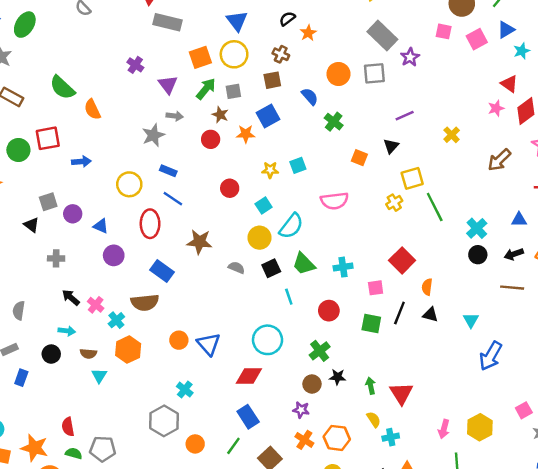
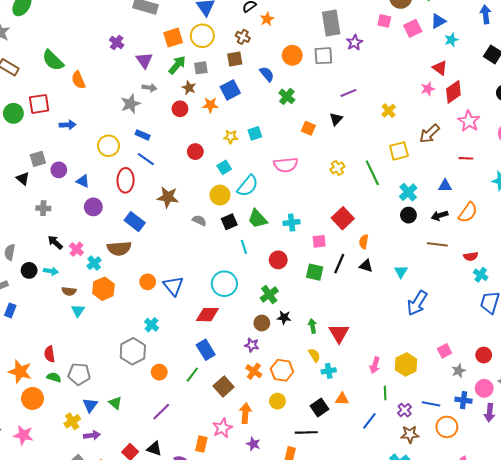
gray rectangle: (382, 35) -> (331, 23), turned 35
yellow square: (412, 178) -> (399, 151), moved
black circle: (51, 354) -> (29, 270), moved

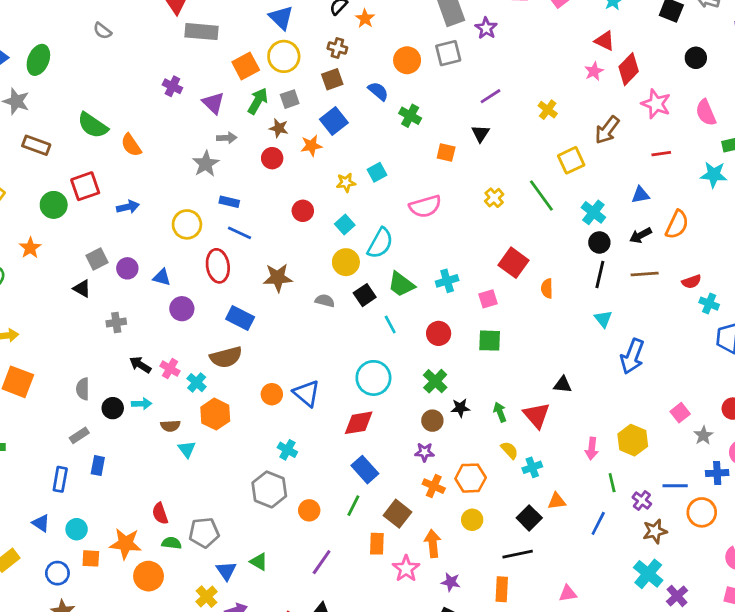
black line: (339, 264) -> (600, 275), moved
black triangle: (366, 266) -> (563, 385), moved
orange rectangle: (201, 444) -> (377, 544), moved

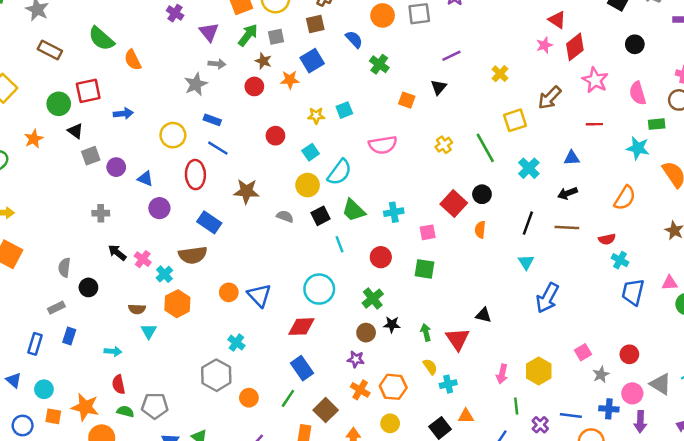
orange semicircle: (677, 225) -> (625, 198), moved
black circle: (599, 242) -> (482, 194), moved
black triangle: (82, 288) -> (75, 131), moved
cyan arrow: (142, 404) -> (113, 351), moved

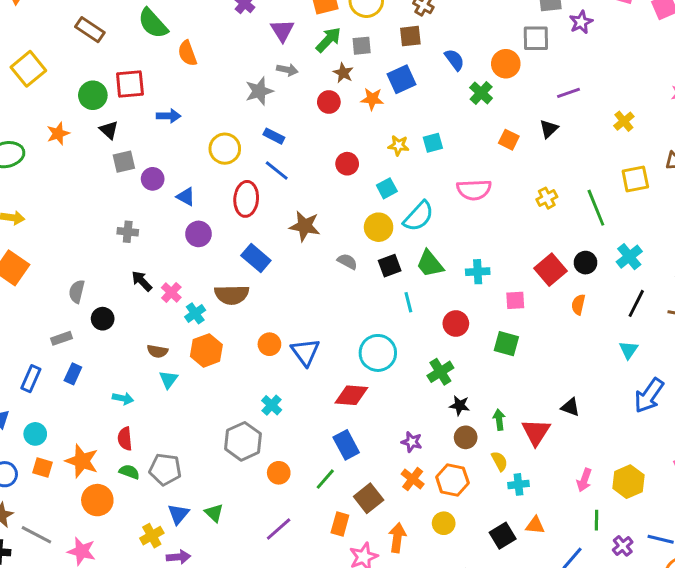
orange circle: (383, 15) -> (506, 64), moved
cyan cross: (529, 168) -> (629, 257), moved
brown circle: (366, 333) -> (466, 437), moved

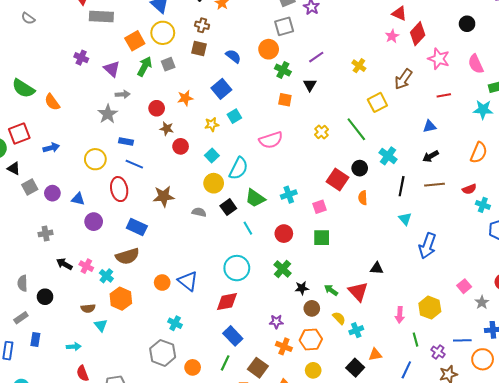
brown square: (410, 36) -> (199, 48), turned 35
brown star: (343, 73) -> (167, 129), moved
blue square: (402, 79) -> (221, 89), moved
green cross: (481, 93) -> (283, 70), moved
green arrow: (499, 420) -> (331, 290), turned -32

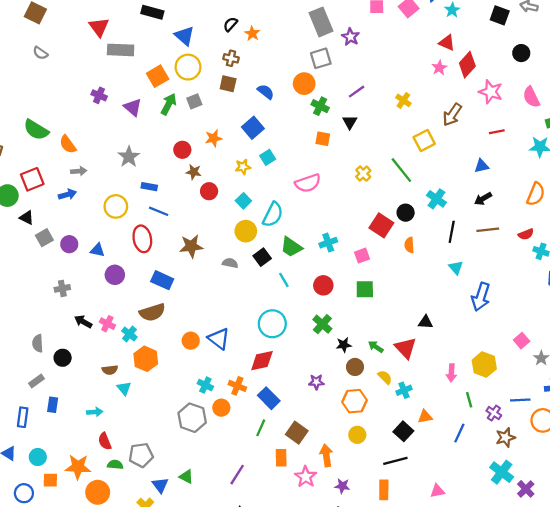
gray arrow: (123, 94) -> (79, 171), moved
orange cross: (284, 346) -> (237, 386), moved
orange circle: (193, 367) -> (221, 408), moved

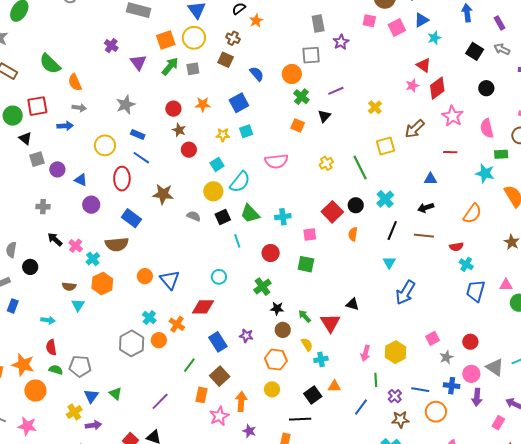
gray rectangle: (321, 22) -> (318, 24), size x0.7
cyan circle: (272, 324) -> (219, 277), size x0.6
blue rectangle: (269, 398) -> (218, 342), moved

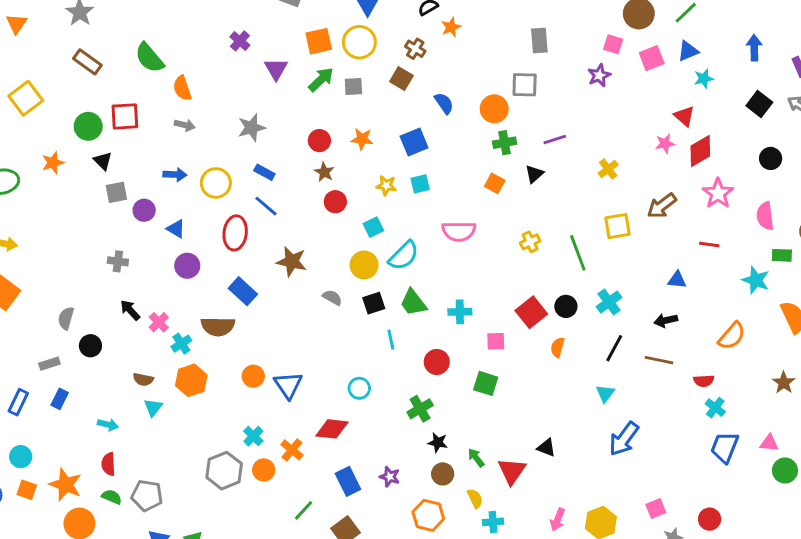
purple star: (341, 42) -> (599, 75), moved
green cross: (301, 97) -> (505, 143), turned 35
blue arrow: (65, 126) -> (175, 175), moved

